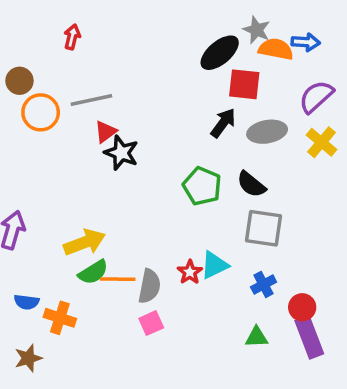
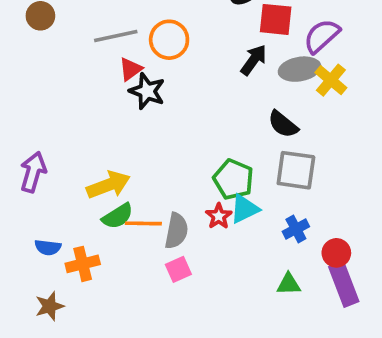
purple semicircle: (316, 97) -> (322, 36), moved
orange circle: (41, 112) -> (169, 40), moved
yellow cross: (322, 142) -> (331, 80), moved
green pentagon: (202, 186) -> (233, 179), moved
orange cross: (60, 318) -> (83, 264), turned -32

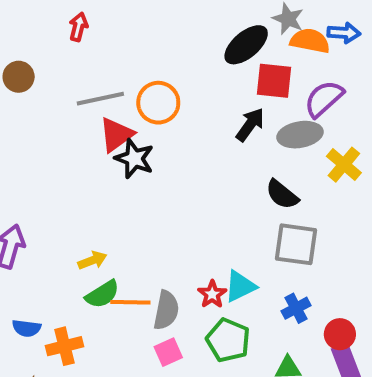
red triangle: (130, 69) -> (116, 135), size x1.4
yellow cross: (331, 80) -> (344, 165), moved
green pentagon: (233, 179) -> (228, 340), moved
yellow arrow: (108, 185) -> (92, 260), size x0.6

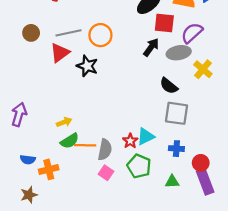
brown circle: (19, 77) -> (31, 33), moved
red triangle: (116, 135) -> (60, 53), moved
blue cross: (296, 308) -> (176, 149), turned 32
pink square: (168, 352) -> (106, 173), turned -32

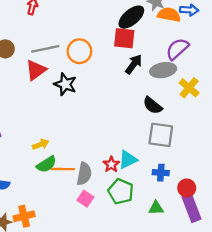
red square: (164, 23) -> (124, 38), moved
orange cross: (49, 169) -> (24, 216), moved

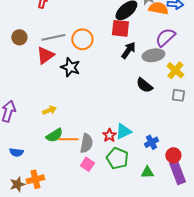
gray square: (161, 135) -> (178, 95), moved, size x0.6
yellow arrow: (41, 144) -> (49, 110), moved
blue cross: (161, 173) -> (151, 142), turned -32

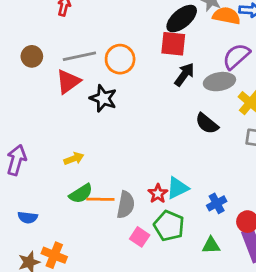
pink square: (87, 164) -> (140, 237), moved
orange cross: (35, 179) -> (54, 255), turned 36

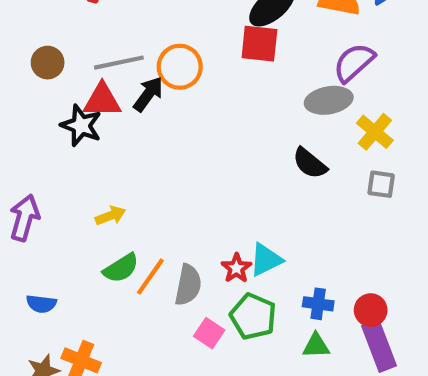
black arrow: (184, 75) -> (148, 94), moved
red triangle: (68, 82) -> (102, 100), turned 36
black star: (103, 98) -> (81, 125), moved
orange line: (100, 199) -> (150, 277), turned -56
blue cross: (217, 203) -> (318, 304), moved, turned 36

